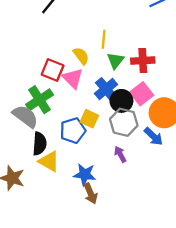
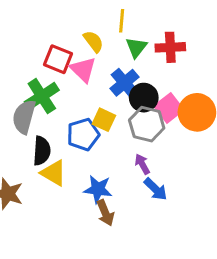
pink square: (142, 94) -> (169, 108), moved
gray semicircle: (25, 116) -> (24, 117), turned -112
blue arrow: (153, 137) -> (156, 189), moved

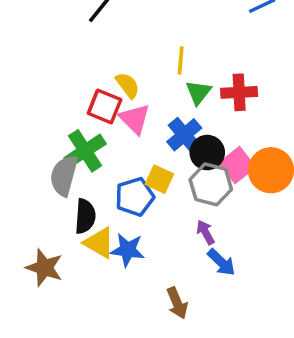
yellow semicircle: (93, 41) -> (128, 85), moved
blue star: (98, 189) -> (128, 250), moved
brown arrow: (105, 213) -> (177, 303), moved

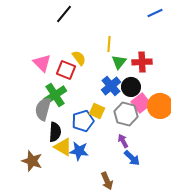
pink triangle: (135, 119) -> (42, 63), moved
black circle: (207, 153) -> (131, 87), moved

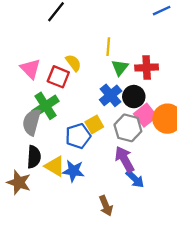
yellow square: (97, 111) -> (94, 124), turned 35
black semicircle: (55, 132) -> (34, 157), moved
purple arrow: (123, 141) -> (124, 159), size x1.6

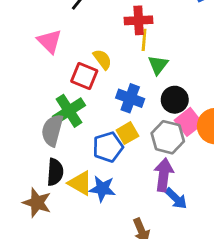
red cross: (147, 68) -> (139, 20), moved
pink triangle: (30, 69) -> (50, 41), moved
blue cross: (111, 95) -> (130, 98), moved, turned -30
purple arrow: (124, 159) -> (164, 175), turned 36

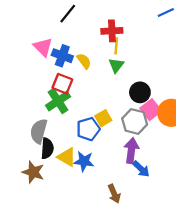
green triangle: (158, 65) -> (116, 65), moved
red square: (84, 76) -> (62, 84), moved
blue cross: (130, 98) -> (62, 56), moved
gray semicircle: (52, 130) -> (39, 131), moved

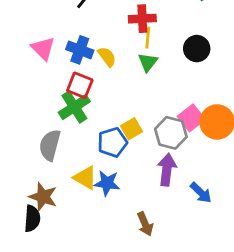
pink triangle: (43, 47) -> (43, 49), moved
black circle: (140, 92) -> (197, 49), moved
black semicircle: (47, 148) -> (32, 218), moved
blue arrow: (141, 169) -> (201, 193), moved

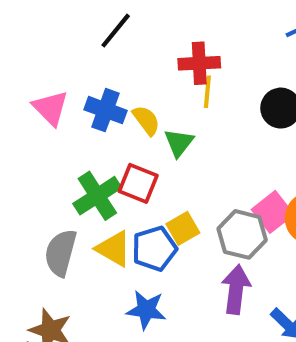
green triangle: (148, 62) -> (179, 143), moved
red square: (80, 85) -> (138, 183), moved
yellow triangle: (85, 178) -> (114, 249), moved

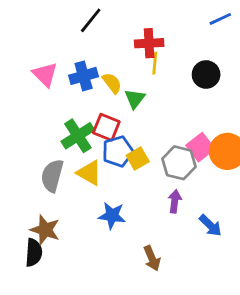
blue cross: (105, 110) -> (84, 76), turned -36
blue pentagon: (154, 249) -> (118, 151), moved
purple arrow: (236, 289) -> (175, 201), size x0.7

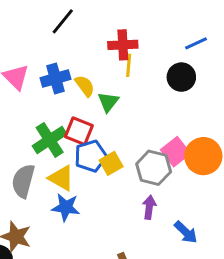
blue line: (220, 19) -> (196, 43), moved
blue star: (112, 216) -> (66, 207), moved

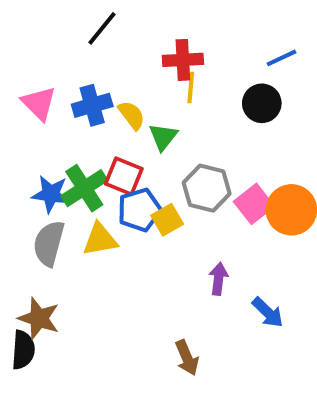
gray hexagon: (154, 168) -> (207, 188), moved
yellow triangle: (61, 178) -> (100, 239), turned -40
blue star: (66, 207) -> (51, 194), moved

